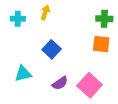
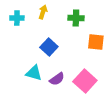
green cross: (104, 19) -> (76, 18), moved
cyan triangle: (23, 74) -> (34, 73), moved, turned 30

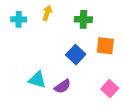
blue square: (49, 47) -> (76, 55), moved
pink square: (85, 81) -> (110, 89), moved, size x0.7

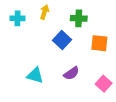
blue square: (76, 55) -> (62, 40), moved
purple semicircle: (63, 86) -> (71, 73), moved

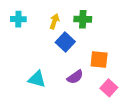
yellow arrow: (44, 12) -> (54, 21), moved
orange square: (99, 43) -> (99, 59), moved

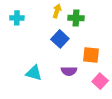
yellow arrow: (54, 21) -> (57, 11), moved
purple semicircle: (75, 77) -> (69, 71), turned 35

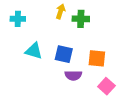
blue square: (60, 39) -> (64, 54), moved, turned -30
cyan triangle: (34, 73) -> (34, 51), moved

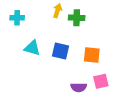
purple semicircle: (73, 75) -> (79, 87), moved
pink square: (106, 86) -> (101, 81), turned 35

